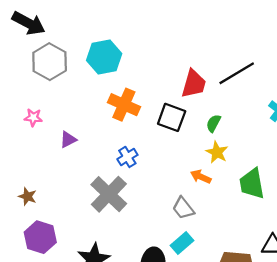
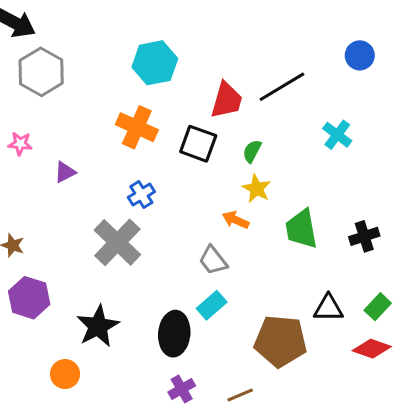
cyan hexagon: (104, 57) -> (155, 63), moved

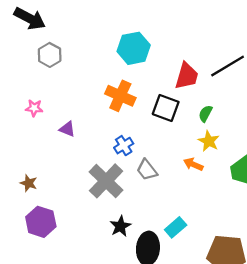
gray hexagon: (41, 72) -> (50, 55), size x0.7
purple triangle: (65, 172) -> (67, 129), turned 49
gray trapezoid: (213, 260) -> (147, 170), moved
black star: (98, 326) -> (120, 226), moved, size x0.7

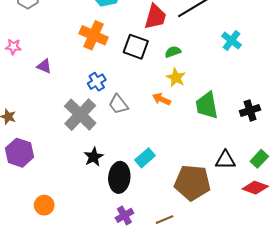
green semicircle: (205, 114) -> (173, 52), turned 42

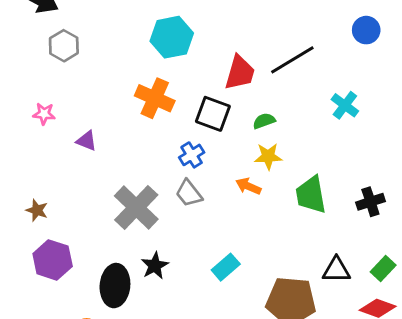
yellow star: (176, 78) -> (268, 156), turned -30
blue cross: (97, 82) -> (192, 155), moved
black ellipse: (119, 177) -> (115, 286), moved

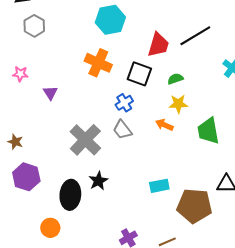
purple triangle: (87, 141) -> (50, 93), turned 35
cyan rectangle: (226, 267) -> (159, 186), moved, turned 30

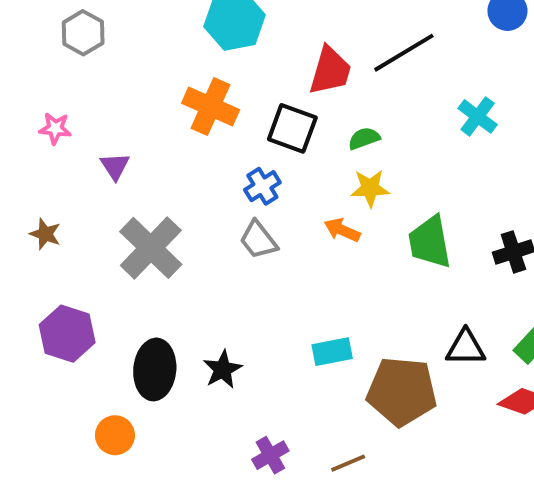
gray cross: (85, 140) -> (151, 248), moved
brown star: (15, 142) -> (45, 234), moved
black star: (98, 181) -> (223, 369), moved

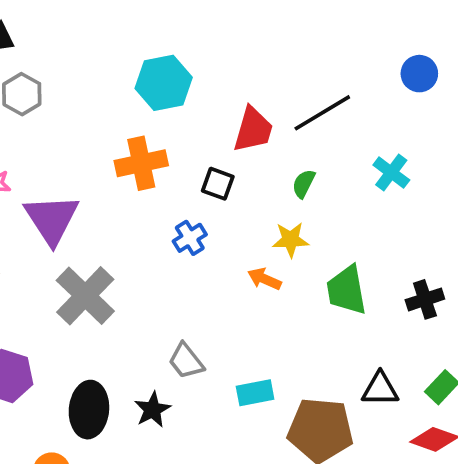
orange cross: (211, 106) -> (141, 163), turned -36
black square: (292, 128) -> (218, 184), size x0.7
green semicircle: (364, 138) -> (304, 184), moved, turned -44
purple triangle: (115, 166) -> (52, 219), size x2.0
gray trapezoid: (258, 240) -> (186, 361), moved

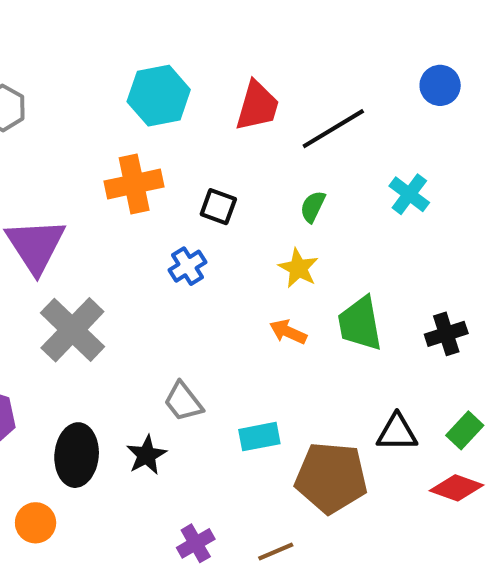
red trapezoid: (253, 130) -> (257, 106), moved
yellow star: (291, 240) -> (298, 268), turned 30
orange arrow: (264, 279) -> (288, 332), moved

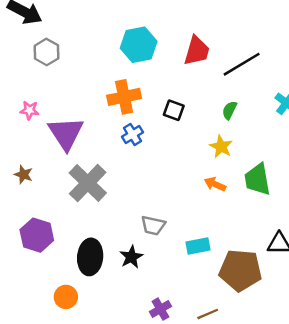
blue cross: (187, 266) -> (133, 134), moved
gray trapezoid: (183, 402) -> (153, 225), turned -40

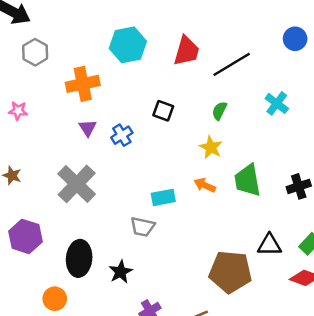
orange cross: (124, 97) -> (83, 84), moved
purple triangle: (66, 133) -> (88, 128), moved, size x0.5
cyan rectangle: (198, 246) -> (163, 197), moved
black star: (131, 257) -> (121, 272), moved

